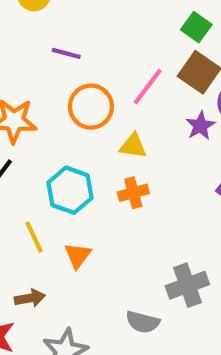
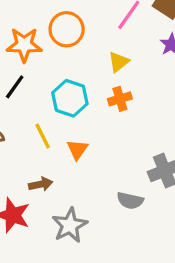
orange circle: (91, 107) -> (67, 29), moved
yellow triangle: (133, 146) -> (119, 62), turned -45

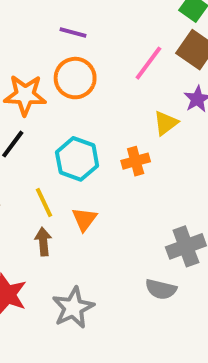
yellow triangle: (119, 62) -> (166, 123), moved
brown arrow: (41, 184) -> (43, 242), moved, turned -85
gray semicircle: (130, 201) -> (161, 289), moved

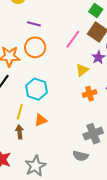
orange cross: (136, 161) -> (90, 94), moved
yellow line: (44, 202) -> (20, 112), turned 42
orange triangle: (84, 219) -> (41, 120), turned 32

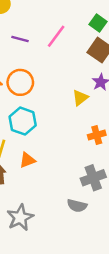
pink line: (73, 39) -> (56, 36), moved
orange circle: (35, 47) -> (20, 82), moved
orange cross: (90, 94) -> (97, 135), moved

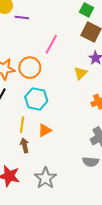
pink line: (56, 36) -> (51, 44), moved
purple line: (20, 39) -> (22, 18), moved

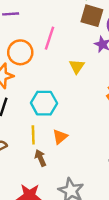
orange circle: (30, 68) -> (20, 52), moved
yellow triangle: (81, 73) -> (77, 66), moved

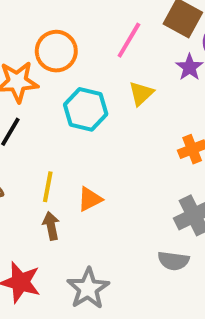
pink line: (49, 38) -> (129, 40), moved
cyan hexagon: (44, 103) -> (86, 109), moved

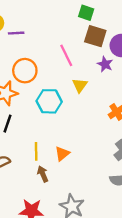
pink line: (129, 40) -> (66, 55), turned -45

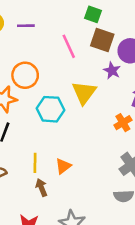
purple line: (16, 33) -> (26, 26), moved
pink line: (66, 55) -> (69, 46), moved
yellow triangle: (80, 85) -> (84, 93), size x1.5

